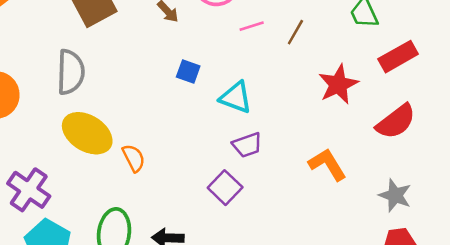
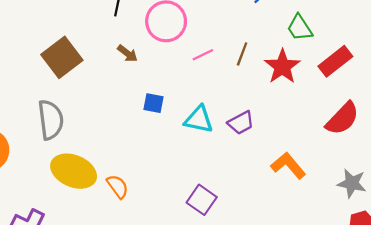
red star: (338, 84) -> (282, 67), moved
purple trapezoid: (247, 145) -> (241, 123), moved

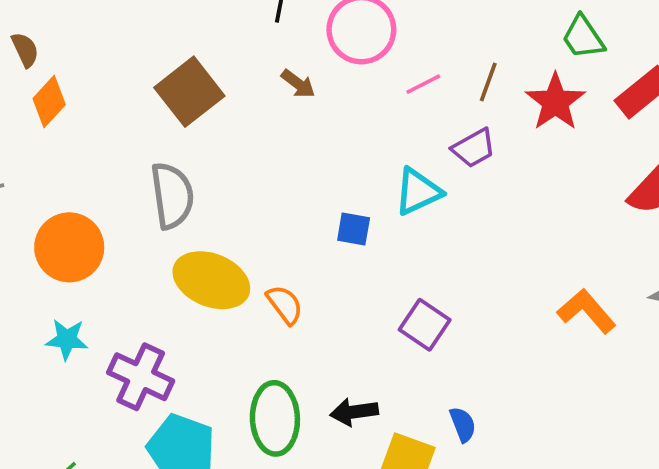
blue square: (154, 103) -> (354, 229), moved
cyan triangle: (199, 119) -> (418, 191), turned -36
purple trapezoid: (241, 123) -> (474, 148), moved
orange L-shape: (288, 166) -> (587, 311), moved

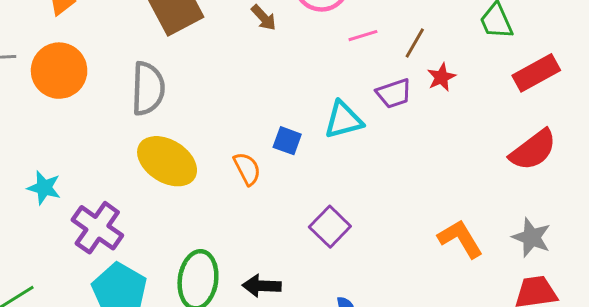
red star: (555, 102) -> (441, 77), moved, size x0.6
orange circle: (69, 247) -> (59, 71), moved
orange semicircle: (285, 305) -> (247, 169), moved

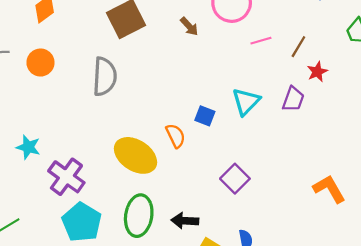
orange circle: (59, 71) -> (40, 63), size x0.7
purple trapezoid: (394, 93) -> (293, 99), moved, turned -52
cyan triangle: (343, 120) -> (246, 102), turned -32
yellow ellipse: (167, 161) -> (135, 155), moved

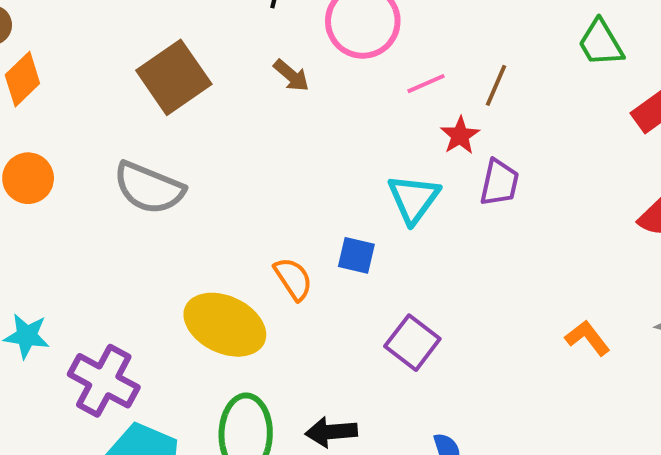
red star: (317, 72) -> (460, 135), moved
gray semicircle: (105, 77) -> (149, 188), turned 117
blue square: (205, 116) -> (356, 255), moved
orange L-shape: (329, 189) -> (588, 338), size x0.7

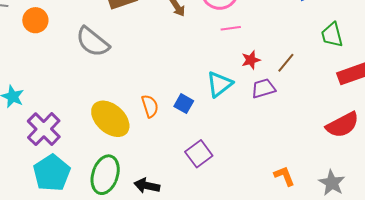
pink line: (426, 84) -> (231, 28), moved
brown line: (496, 85) -> (286, 63), moved
purple trapezoid: (499, 183) -> (263, 88), turned -135

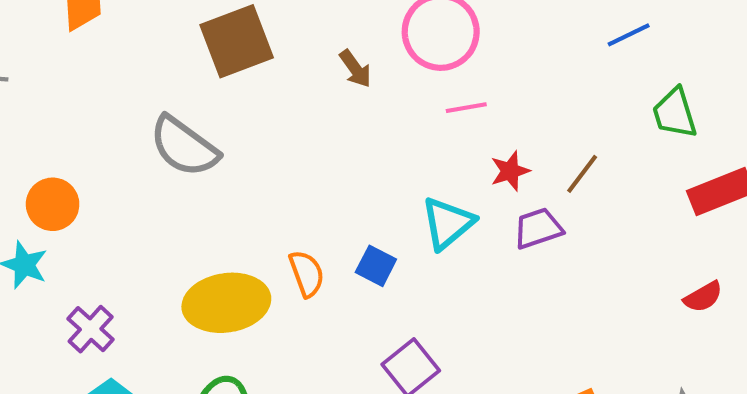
orange circle: (35, 20) -> (53, 204), moved
yellow ellipse: (110, 119) -> (226, 303), turned -48
red semicircle: (342, 125) -> (703, 297), size x0.6
purple cross: (44, 129) -> (91, 329), size x0.7

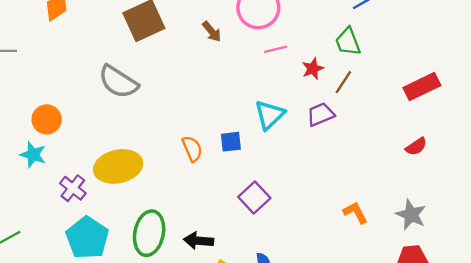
green trapezoid: (675, 113) -> (348, 42), moved
red star: (510, 171) -> (313, 69), moved
blue square: (376, 266) -> (231, 142), turned -30
yellow ellipse: (226, 303) -> (118, 166), moved

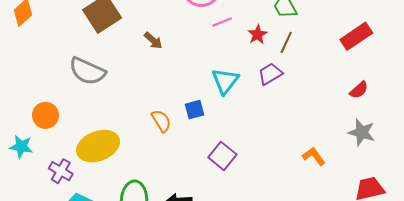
brown arrow: (212, 32) -> (153, 41), moved
orange circle: (47, 119) -> (46, 115), moved
gray star: (411, 215) -> (362, 132), moved

